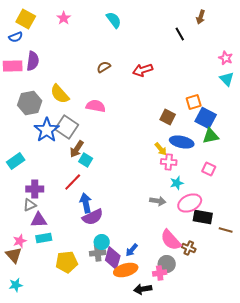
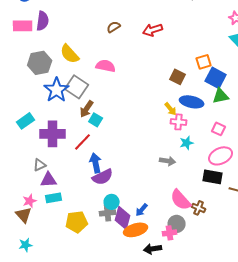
purple cross: (35, 189) -> (53, 134), moved, size x1.4
pink ellipse: (190, 203) -> (221, 156), moved

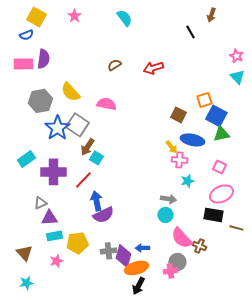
pink star: (30, 201) -> (56, 261), moved
cyan circle: (112, 202) -> (165, 215), moved
blue arrow: (142, 210) -> (142, 248), turned 48
yellow pentagon: (77, 222) -> (77, 243), moved
black arrow: (153, 249) -> (138, 286), moved, turned -54

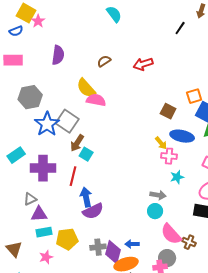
pink star: (74, 16) -> (38, 21), moved
black line: (190, 32) -> (180, 28), turned 64
purple semicircle: (43, 59) -> (58, 55), moved
yellow semicircle: (70, 92) -> (86, 88), moved
red line: (83, 180) -> (73, 176), turned -30

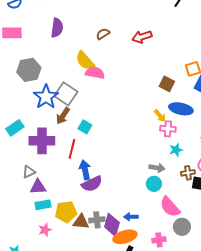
brown arrow: (77, 143) -> (63, 116), moved
brown cross: (189, 242) -> (188, 173), moved, turned -32
brown triangle: (14, 249) -> (81, 222), moved, turned -42
gray circle: (167, 258) -> (182, 227), moved

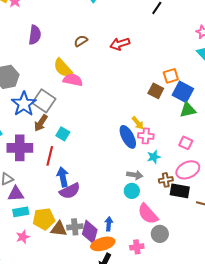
brown square: (167, 84) -> (156, 91), moved
blue ellipse: (181, 109) -> (128, 137), moved, turned 50
blue arrow: (131, 217) -> (109, 224), turned 96

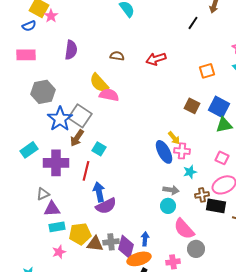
brown semicircle: (81, 41) -> (117, 56), turned 40
orange square: (171, 76) -> (207, 71), moved

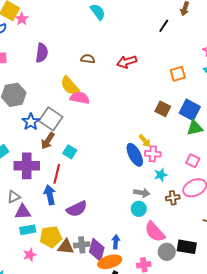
blue star: (60, 119) -> (31, 122), size x0.7
blue arrow: (99, 192) -> (50, 195), moved
black rectangle: (216, 206) -> (187, 247), moved

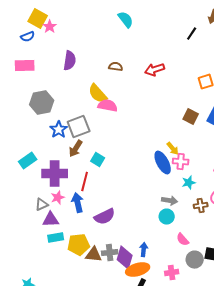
gray square: (51, 119) -> (79, 127), turned 35
pink semicircle: (155, 232) -> (183, 240), size x0.6
pink star: (30, 255) -> (58, 198), moved

